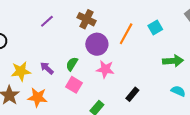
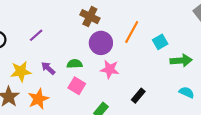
purple line: (47, 21) -> (36, 35), moved
cyan square: (155, 28) -> (160, 42), moved
green semicircle: (72, 64) -> (75, 64), turned 56
orange star: (38, 97) -> (38, 99), turned -30

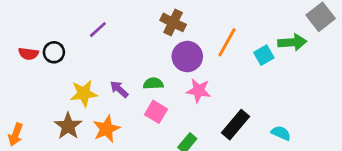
purple line: (36, 35) -> (98, 30), moved
green arrow: (181, 61) -> (292, 42), moved
cyan semicircle: (187, 92) -> (281, 133), moved
black rectangle: (138, 96) -> (236, 125), size x1.5

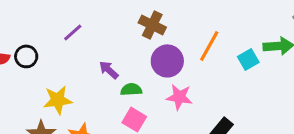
purple arrow: (119, 89) -> (109, 70), moved

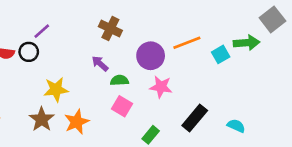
brown cross: (152, 25) -> (110, 29), moved
purple line: (73, 32) -> (42, 31), moved
orange line: (209, 46) -> (187, 43), turned 40

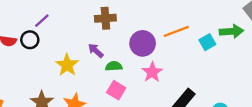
brown cross: (110, 29) -> (105, 18), turned -30
pink star: (161, 87) -> (152, 72), turned 30
yellow star: (56, 89) -> (67, 65), moved, turned -30

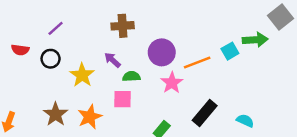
orange line: (176, 31) -> (197, 62), moved
black circle: (30, 40) -> (51, 59), moved
pink square: (116, 90) -> (123, 99), moved, turned -30

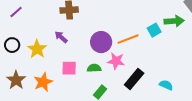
purple circle: (162, 52) -> (101, 42), moved
black circle: (51, 59) -> (12, 45), moved
green semicircle: (131, 76) -> (94, 68), moved
pink star: (172, 83) -> (116, 61), moved, turned -30

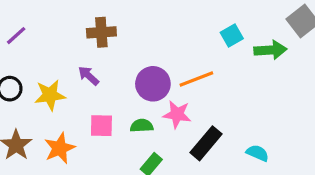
cyan square: (154, 30) -> (232, 36), moved
yellow star: (37, 49) -> (50, 95), turned 30

